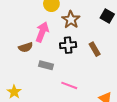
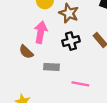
brown semicircle: (26, 47) -> (26, 52), turned 72

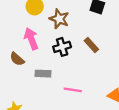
pink arrow: (41, 32) -> (31, 39), turned -30

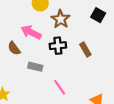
pink arrow: (31, 39) -> (31, 32), turned -54
pink line: (73, 90) -> (60, 87), turned 35

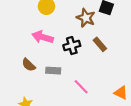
brown star: (61, 19) -> (86, 18), moved
brown semicircle: (14, 48) -> (29, 65), moved

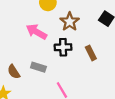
brown star: (86, 18) -> (70, 22), moved
brown semicircle: (29, 65) -> (14, 72), moved

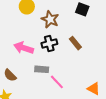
pink arrow: (36, 32) -> (24, 48), moved
gray rectangle: (38, 67) -> (42, 69), moved

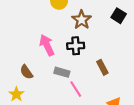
brown rectangle: (75, 43) -> (102, 67), moved
pink arrow: (24, 48) -> (47, 45), turned 36

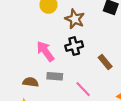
brown semicircle: (26, 72) -> (31, 82), turned 144
gray rectangle: (62, 72) -> (55, 76), moved

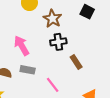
black cross: (74, 46) -> (58, 42), moved

